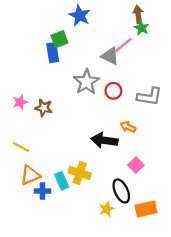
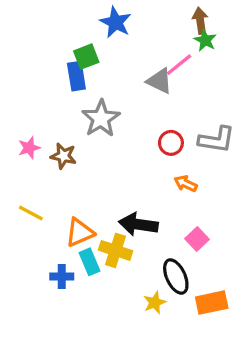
gray star: (86, 82) -> (101, 118), moved
red circle: (113, 91) -> (171, 143), moved
black arrow: (104, 140) -> (138, 224), moved
orange triangle: (30, 175) -> (80, 233), moved

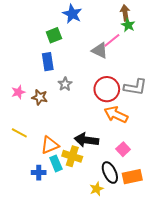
blue rectangle: (76, 76) -> (48, 62), moved
gray star: (101, 118) -> (65, 84), moved, size x0.6
red circle: (171, 143) -> (107, 89), size x1.6
orange arrow: (186, 184) -> (116, 115), size x1.6
orange rectangle: (212, 303) -> (132, 177), moved

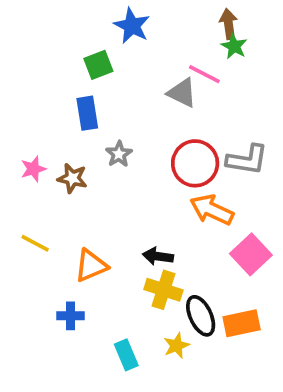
pink line: (112, 40) -> (204, 74), turned 66
black arrow: (86, 140) -> (158, 256), size x0.7
pink square: (123, 149) -> (251, 254), moved, size x1.5
yellow cross: (72, 156) -> (163, 290), moved
cyan rectangle: (56, 163) -> (126, 355), moved

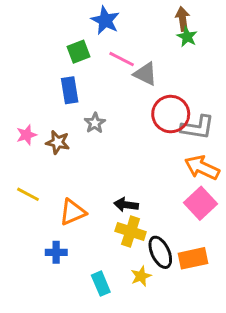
pink line: (204, 74) -> (122, 59), moved
red circle: (195, 163) -> (171, 114), moved
orange arrow: (212, 210) -> (202, 168), moved

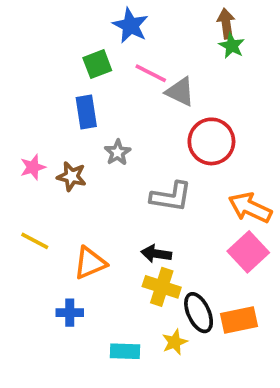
gray L-shape: (197, 127) -> (171, 197), moved
cyan rectangle: (101, 284) -> (125, 351), turned -65

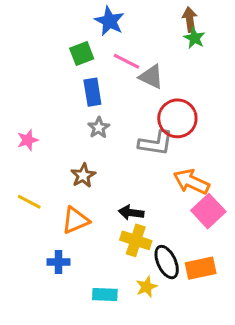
blue rectangle: (86, 112) -> (92, 92), moved
brown star: (72, 176) -> (83, 176), moved, turned 30
gray L-shape: (171, 197) -> (156, 143), moved
orange arrow: (250, 208) -> (191, 182), moved

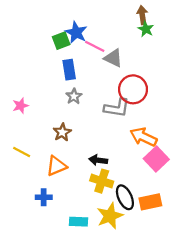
blue star: (109, 21) -> (76, 32), moved
yellow star: (147, 287) -> (110, 216), size x1.6

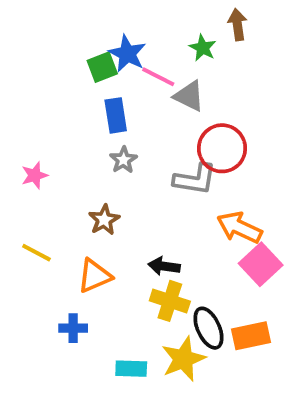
green star: (146, 29) -> (203, 48), moved

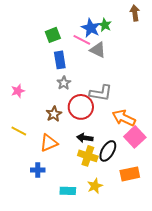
brown arrow: (237, 25) -> (135, 13), moved
blue star: (127, 54) -> (91, 28), moved
red circle: (222, 148) -> (81, 107), moved
black ellipse: (208, 328) -> (108, 151), moved, turned 55
yellow star: (183, 359) -> (95, 186), size x0.7

